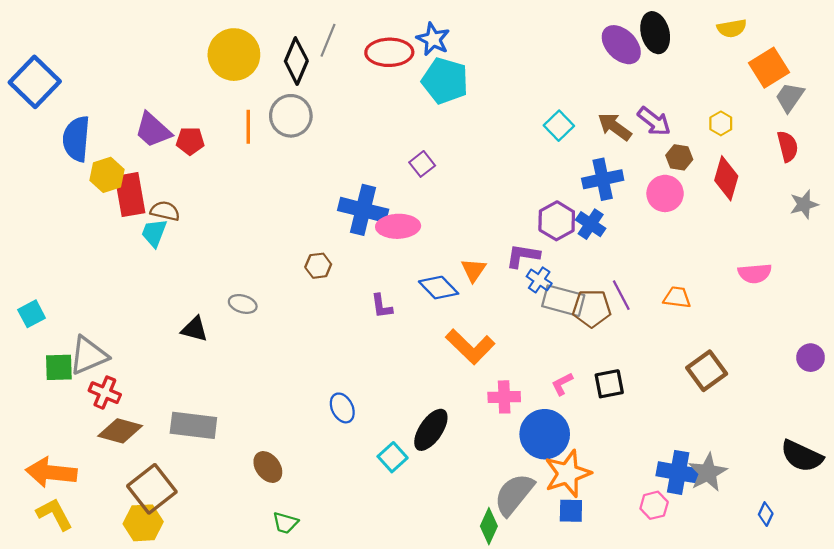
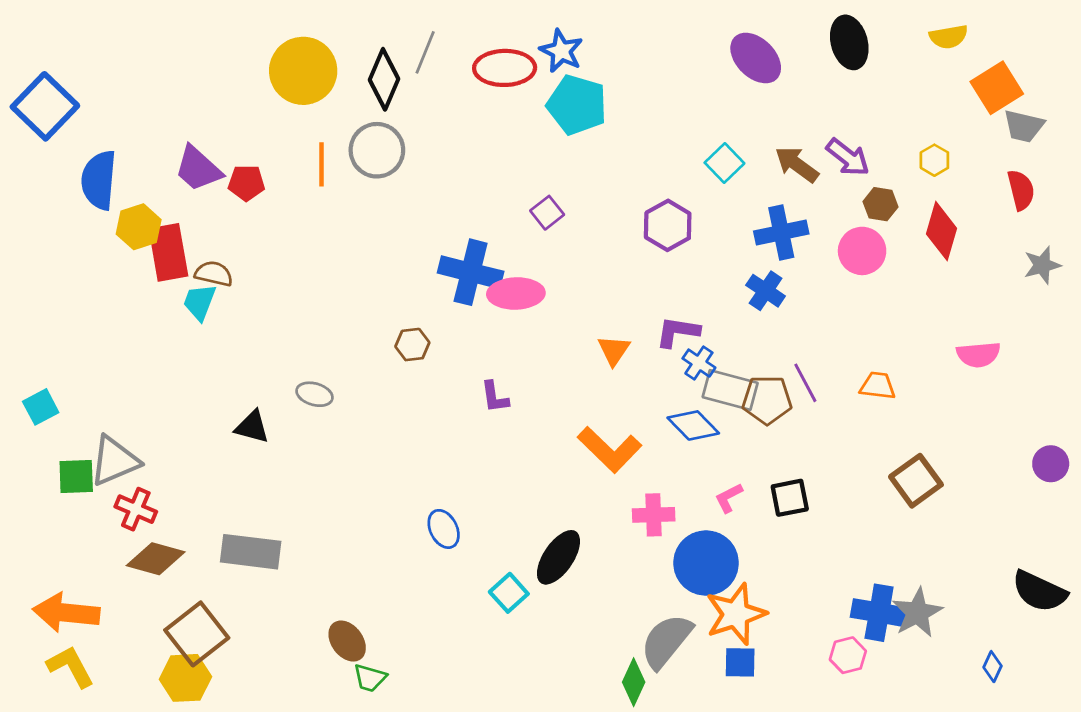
purple ellipse: (621, 45) -> (756, 58), moved
gray trapezoid: (790, 97) -> (1024, 126), turned -112
purple hexagon: (557, 221) -> (668, 225), moved
blue diamond: (439, 288) -> (693, 425), moved
brown ellipse: (268, 467) -> (347, 641), moved

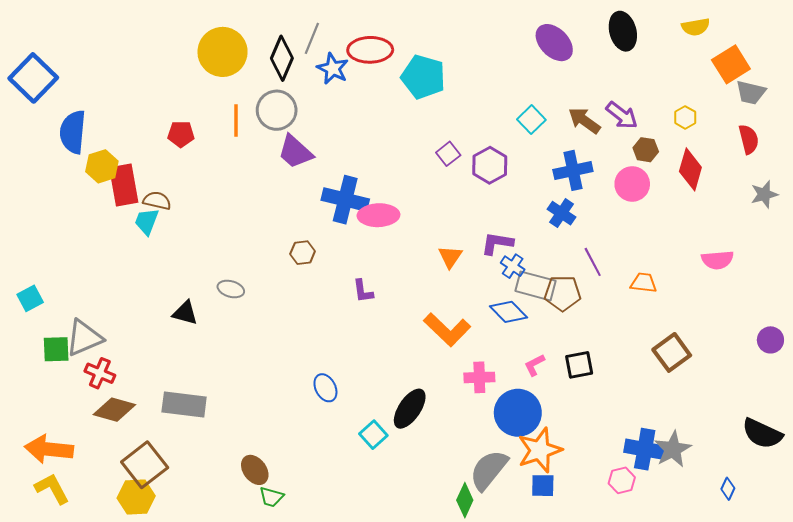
blue star: (561, 51) -> (333, 69), moved
purple trapezoid: (198, 169) -> (295, 152), moved
purple square: (547, 213) -> (448, 154), moved
purple line: (805, 383) -> (593, 262), moved

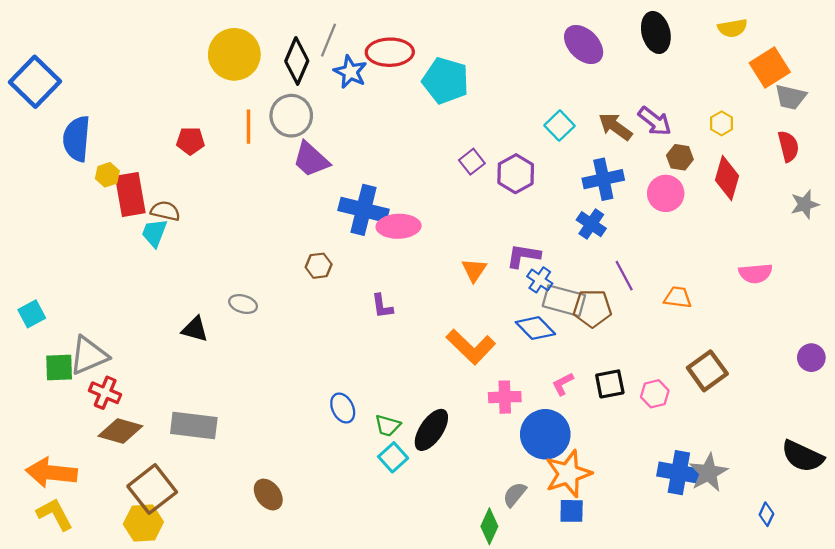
yellow hexagon: (102, 166) -> (107, 175), size x0.7
gray semicircle: (489, 470) -> (515, 495), size x0.6
pink hexagon: (622, 480) -> (655, 394), moved
green trapezoid: (271, 497) -> (388, 426), moved

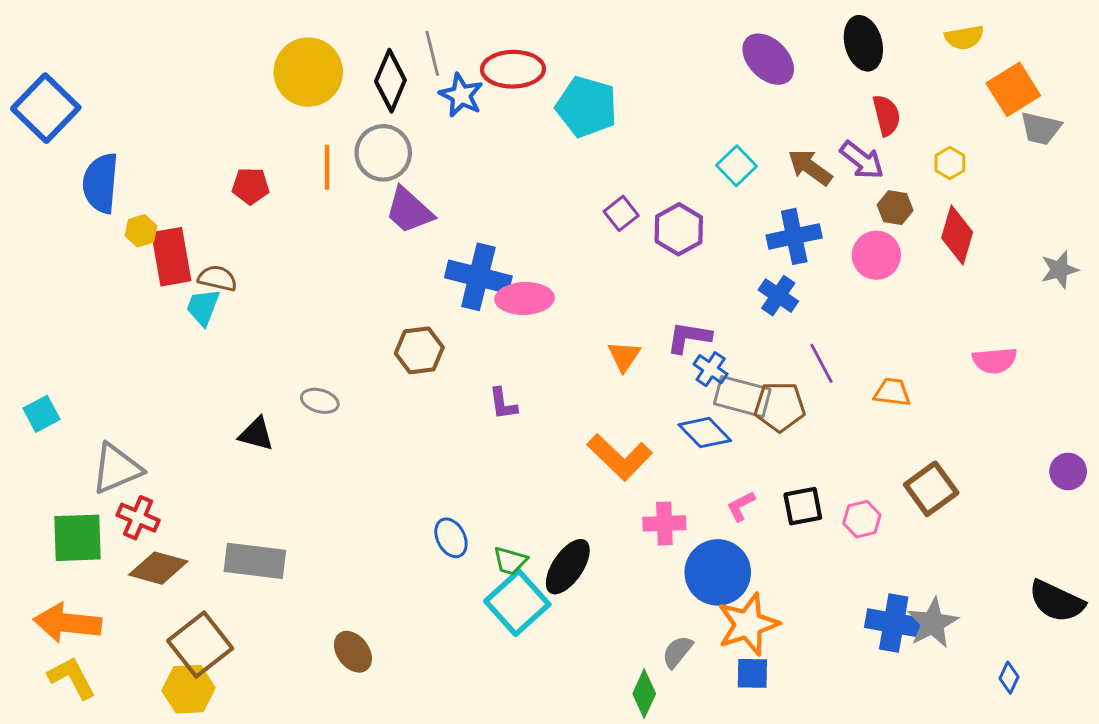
gray line: (328, 40) -> (432, 53), turned -36
red semicircle: (788, 146) -> (886, 115), moved
brown hexagon: (319, 266) -> (419, 350), size x1.4
green square: (59, 368) -> (78, 538), moved, size x1.4
cyan square: (393, 457) -> (517, 603), size x1.6

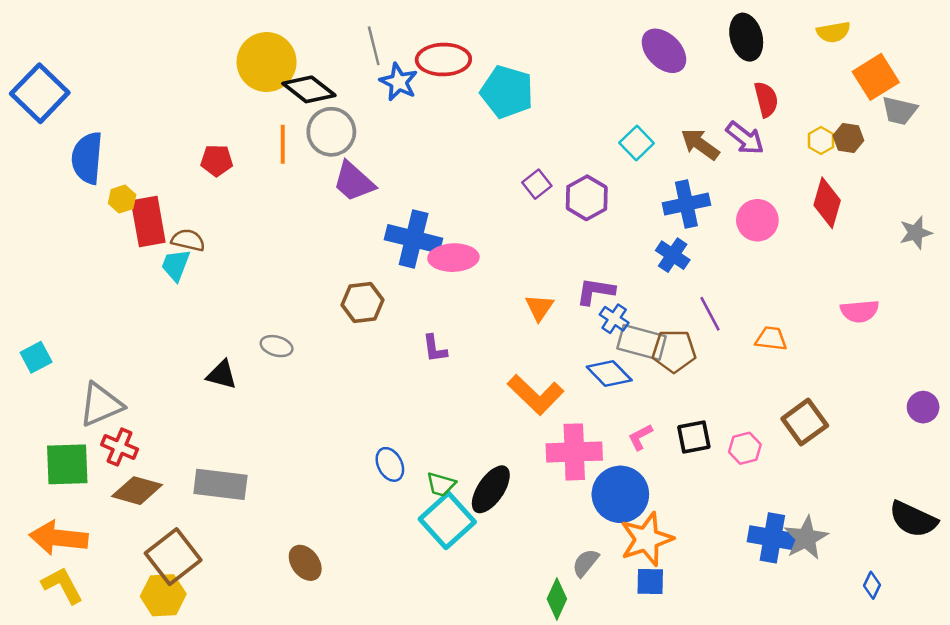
black diamond: (390, 81) -> (309, 89), moved, turned -75
brown hexagon: (895, 208) -> (848, 138), moved
pink cross: (664, 523) -> (574, 452), size x1.5

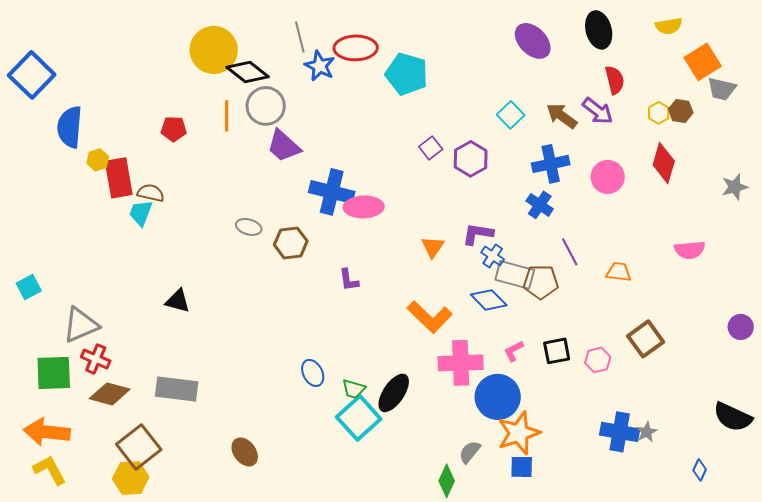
gray ellipse: (277, 346) -> (249, 227), moved
gray star: (806, 538) -> (647, 432), size x0.6

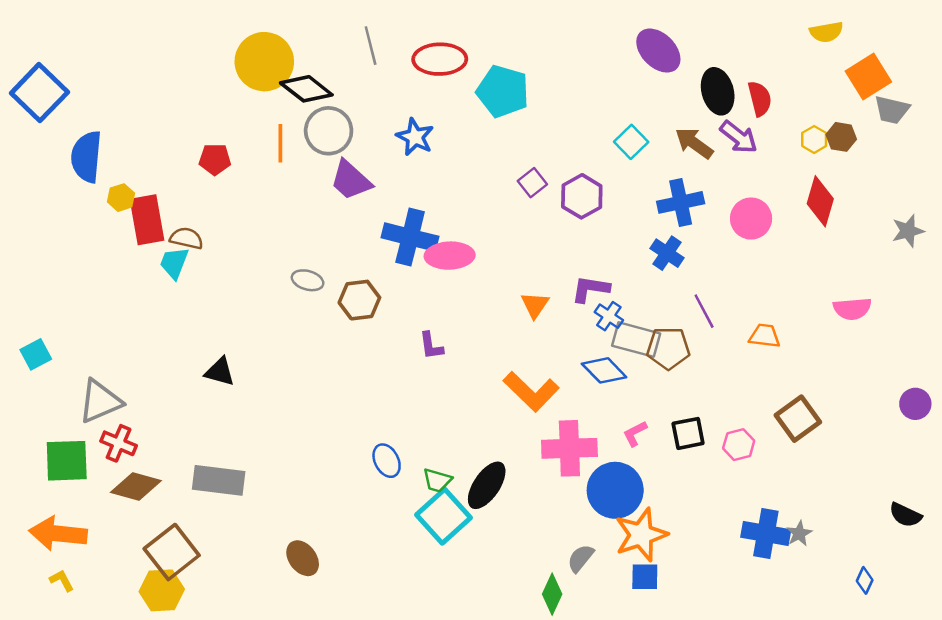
black ellipse: (599, 30) -> (718, 91), moved
blue star: (320, 66) -> (415, 137), moved
black semicircle: (733, 417) -> (905, 515), size x0.7
yellow L-shape: (50, 470) -> (62, 580), size x0.6

